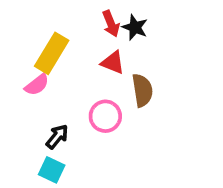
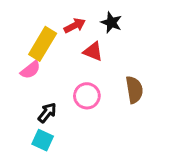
red arrow: (111, 24) -> (75, 26), moved, turned -95
brown semicircle: (142, 90) -> (134, 90), moved

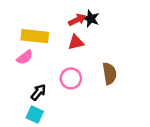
red arrow: (75, 26) -> (77, 20), moved
yellow rectangle: (43, 44) -> (35, 36), turned 65
red triangle: (93, 52) -> (76, 42), turned -35

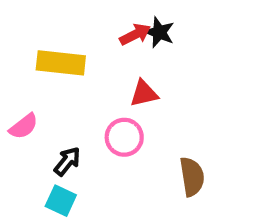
red triangle: (76, 42) -> (144, 94), moved
pink semicircle: (25, 57) -> (24, 126), moved
brown semicircle: (109, 73) -> (192, 177), moved

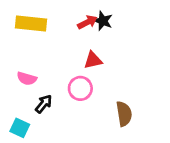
yellow rectangle: (61, 63) -> (31, 24), moved
pink semicircle: (24, 126) -> (27, 79), moved, turned 54
cyan square: (61, 201) -> (20, 128), moved

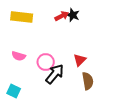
red triangle: (93, 60) -> (80, 60), moved, turned -32
pink circle: (80, 88) -> (46, 62), moved
black arrow: (44, 104) -> (55, 74), moved, size x1.5

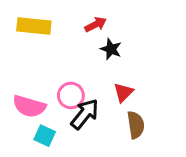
black star: (73, 15) -> (111, 49), moved
pink semicircle: (19, 56) -> (29, 106), moved, size x1.5
cyan square: (14, 91) -> (45, 136), moved

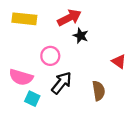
red arrow: (96, 24) -> (69, 18), size x1.5
red triangle: (123, 92) -> (119, 61), moved, turned -40
pink circle: (71, 95) -> (50, 56), moved

